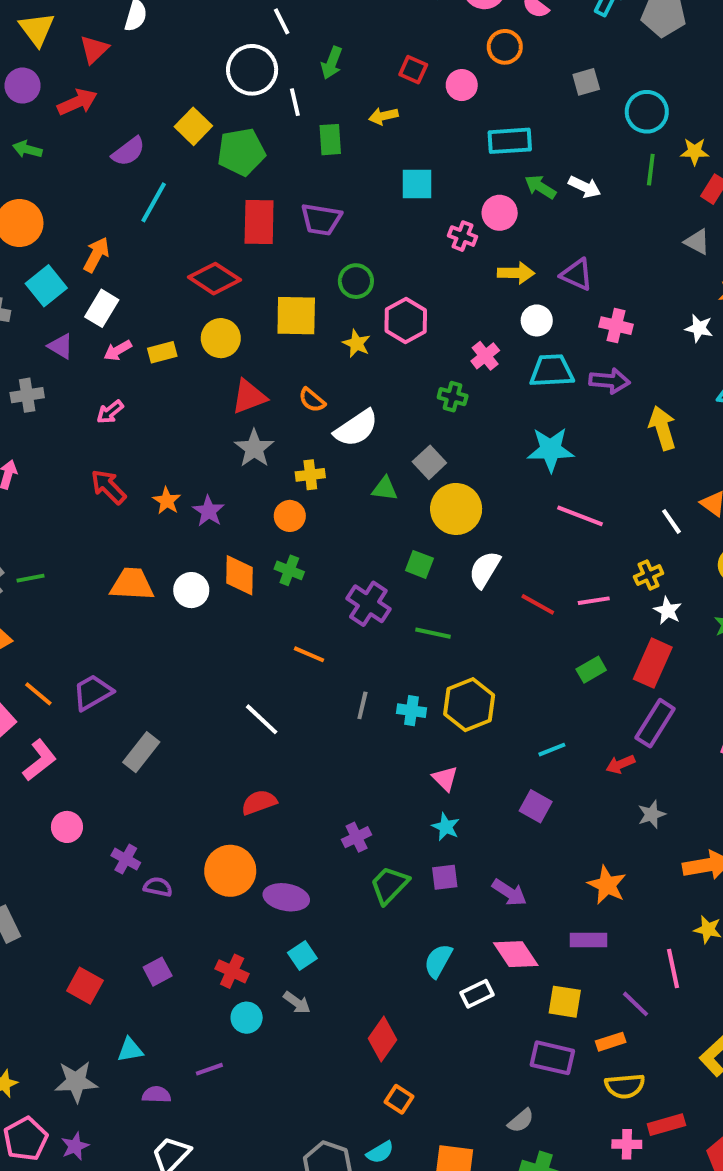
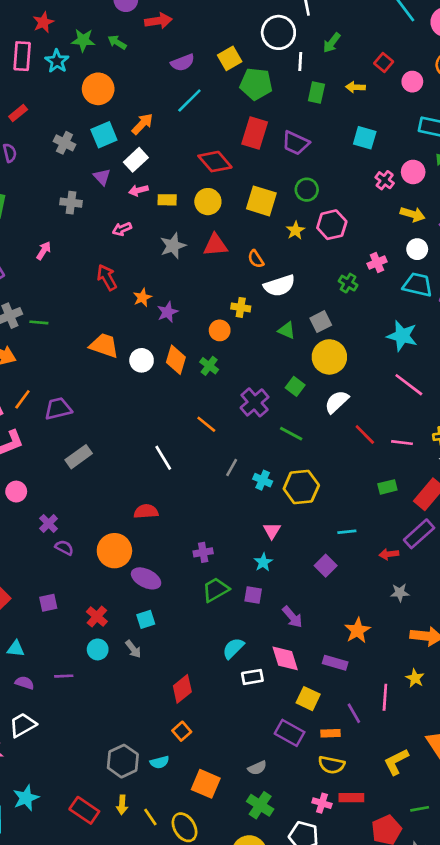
gray star: (254, 448) -> (173, 246), moved
orange line: (38, 694) -> (22, 399), turned 70

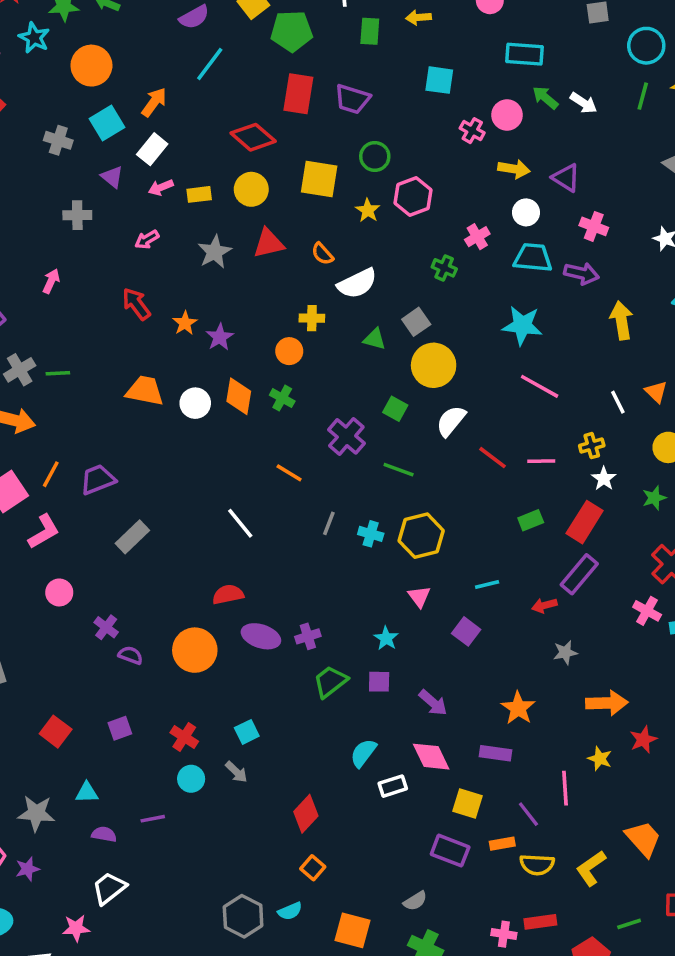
pink triangle: (272, 531) -> (419, 597), moved
purple ellipse: (146, 578) -> (261, 636), moved
yellow semicircle: (332, 765) -> (537, 865), moved

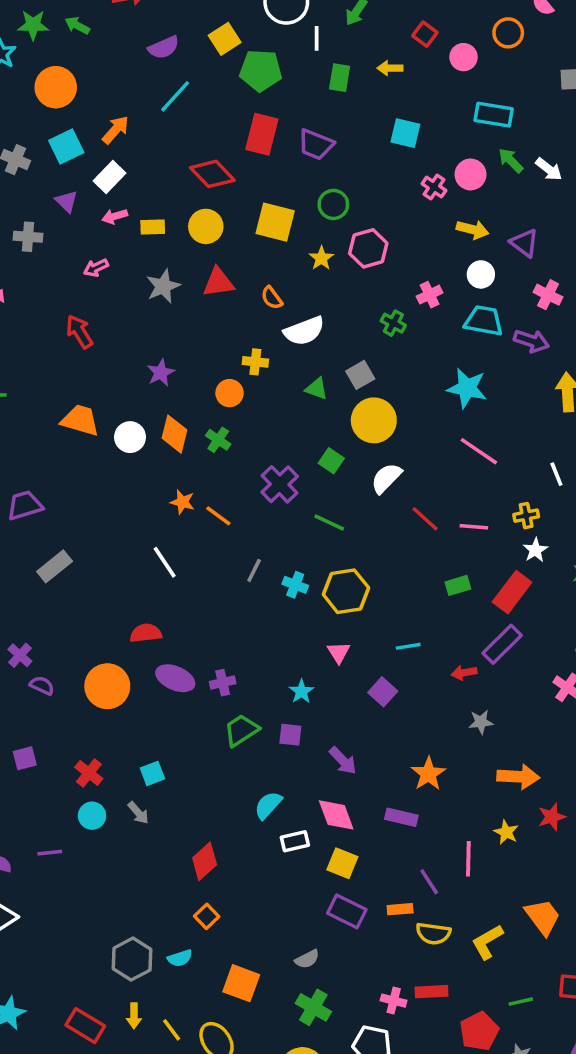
orange star: (185, 323) -> (182, 502), moved, turned -30
yellow square: (468, 804) -> (342, 863), moved

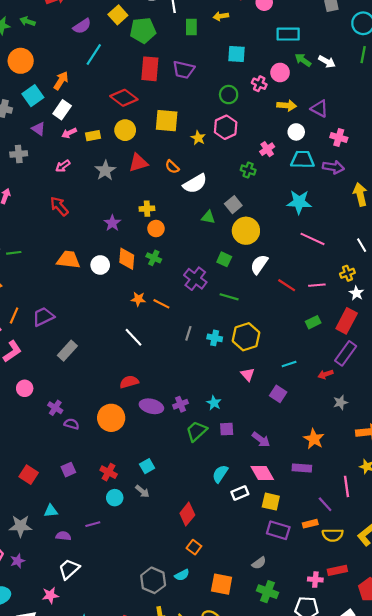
green circle: (333, 204) -> (229, 95), moved
yellow cross: (255, 362) -> (147, 209), moved
cyan star: (301, 691) -> (214, 403), moved

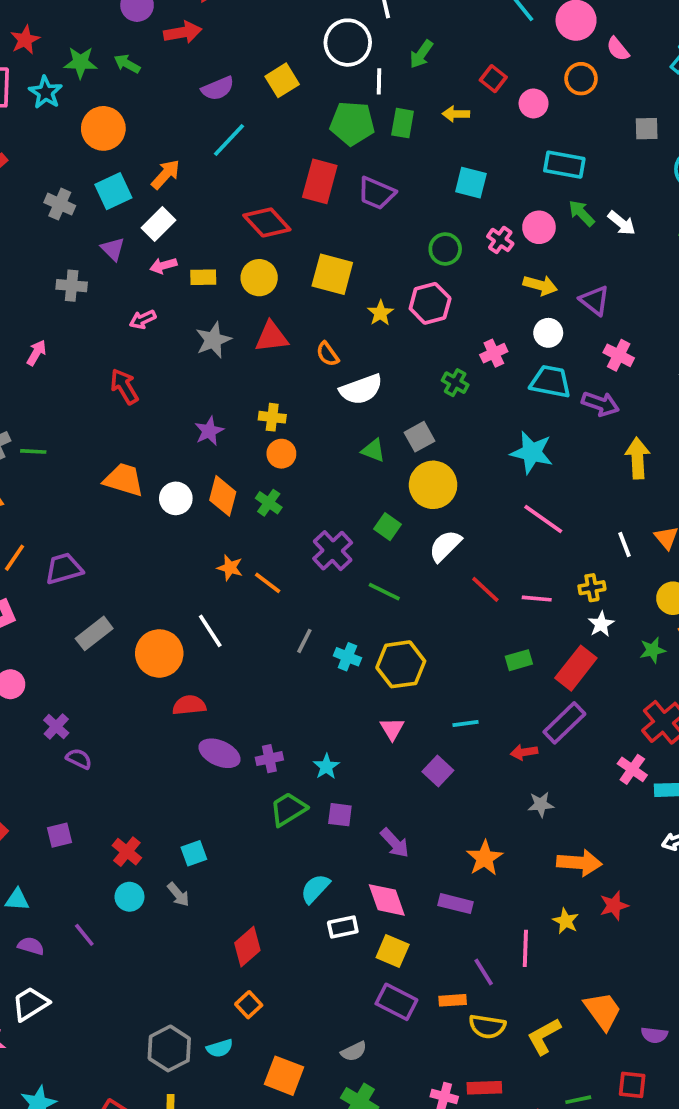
green pentagon: (143, 30) -> (352, 123), moved
orange circle: (111, 418) -> (159, 653), moved
purple line: (93, 524) -> (84, 935), turned 56

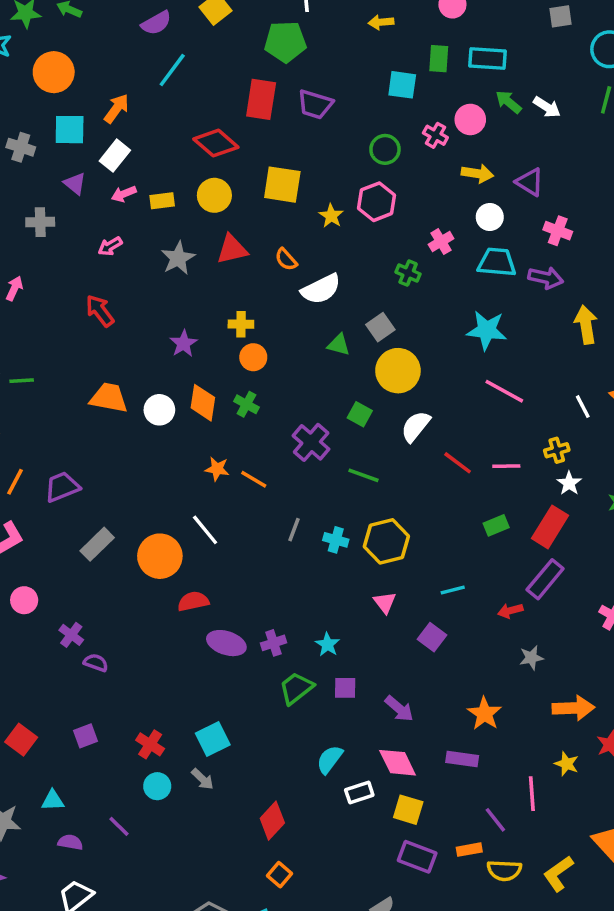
green rectangle: (403, 123) -> (439, 59), moved
cyan square: (113, 191) -> (70, 130), turned 32
cyan square: (194, 853) -> (213, 739), size x1.4

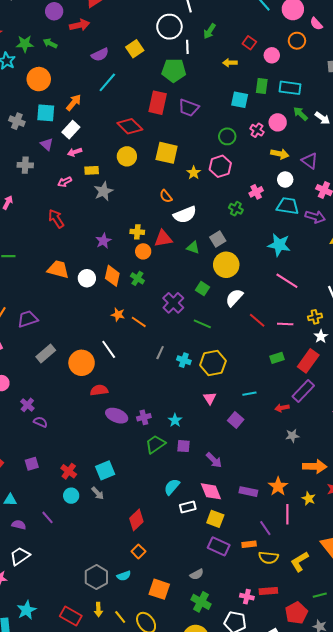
yellow rectangle: (162, 201) -> (92, 170), moved
red triangle: (232, 249) -> (163, 239), moved
orange star: (485, 714) -> (278, 486), moved

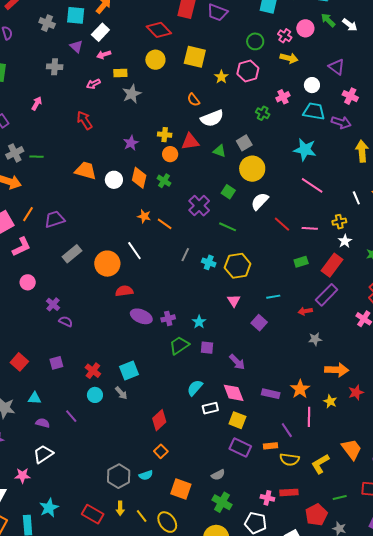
yellow arrow: (280, 154) -> (289, 58), moved

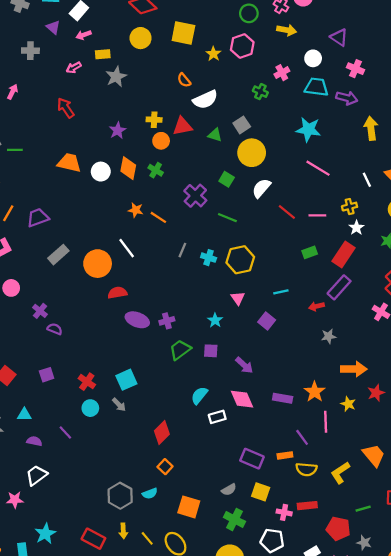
cyan star: (199, 322) -> (215, 320), moved
yellow square: (237, 420) -> (261, 492), moved
red pentagon: (316, 515) -> (338, 529), turned -30

